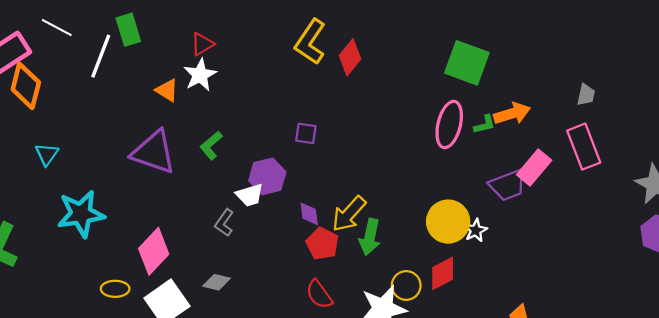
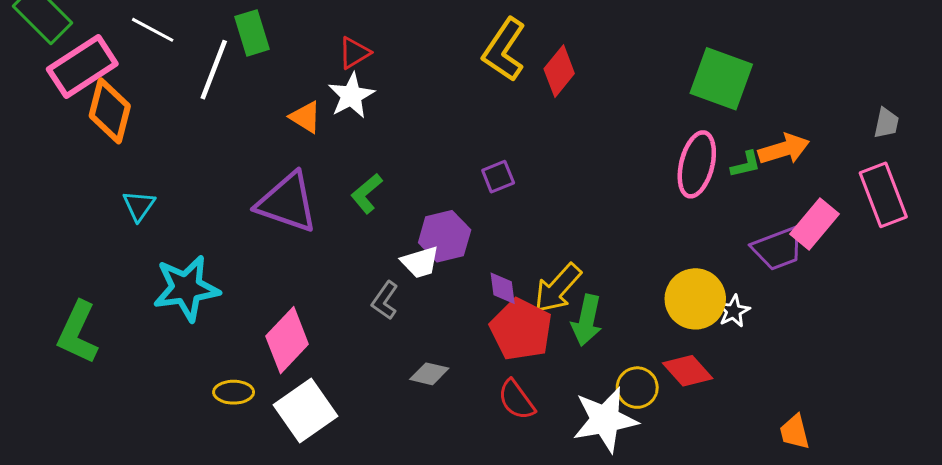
purple square: (306, 133) -> (498, 177), turned -30
red pentagon: (322, 244) -> (521, 329), size x1.4
red diamond: (443, 273) -> (688, 371), turned 76
gray diamond: (217, 282) -> (429, 374), moved

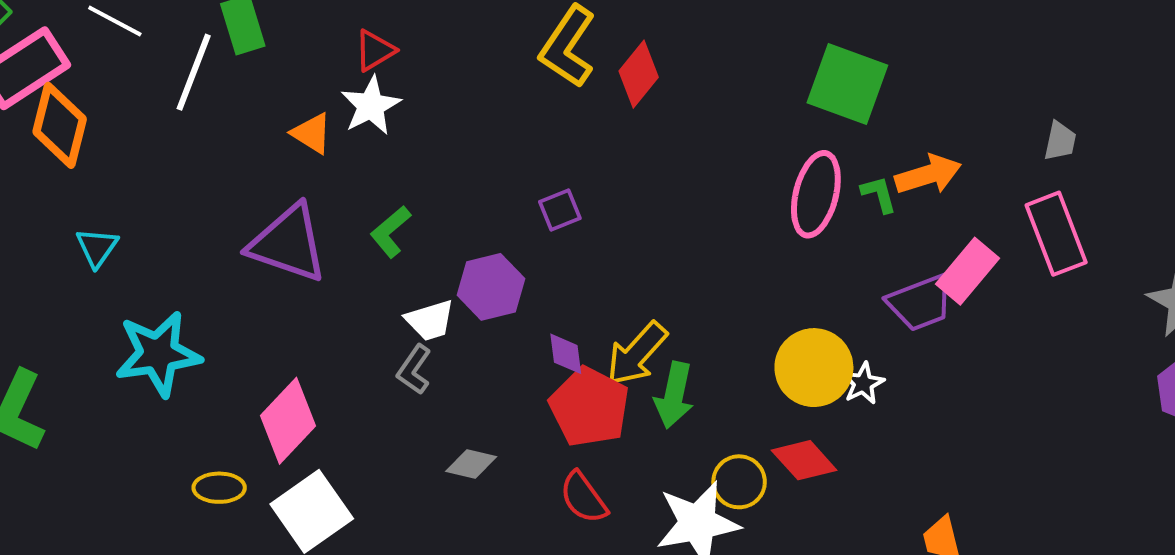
green L-shape: (746, 164) -> (879, 194), turned -92
white trapezoid: (420, 262) -> (430, 320), moved

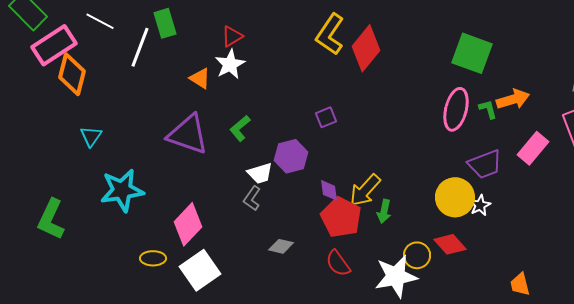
red diamond: (639, 74) -> (366, 48), size x1.4
purple trapezoid: (920, 303) -> (485, 164), moved
green arrow: (674, 395) -> (384, 211), size x0.7

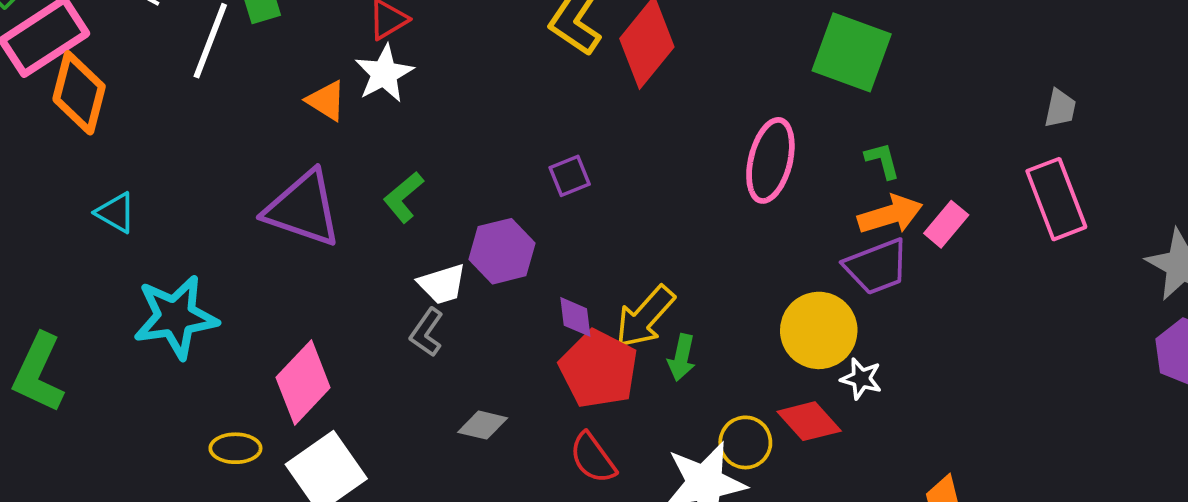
orange arrow: (513, 99) -> (890, 215), moved
pink ellipse: (456, 109) -> (770, 160), moved
cyan triangle: (91, 136) -> (116, 213), turned -35
pink rectangle: (533, 148) -> (946, 224), moved, size x0.7
white star: (480, 205) -> (861, 379), moved, turned -30

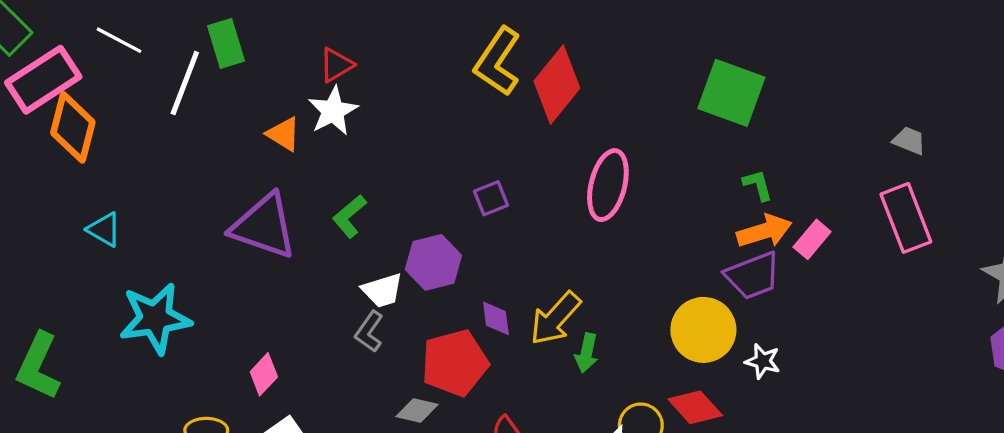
gray trapezoid: (1060, 108) -> (909, 141), turned -80
pink ellipse: (770, 160) -> (608, 185), moved
red pentagon: (599, 369) -> (455, 363), moved, turned 30
white star: (861, 379) -> (763, 361), moved
pink diamond: (303, 383) -> (264, 374), size x0.6

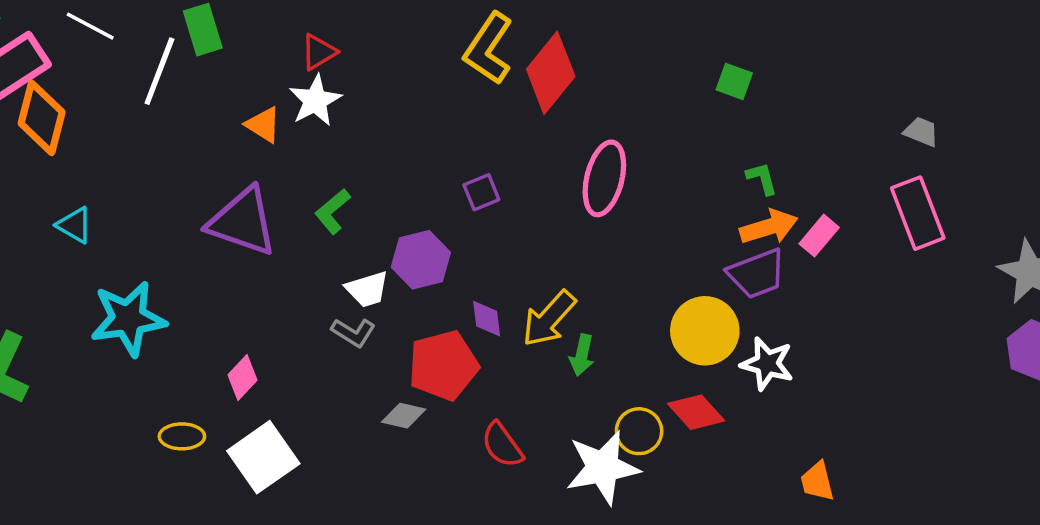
green square: (731, 93) -> (734, 81), size x0.5
gray L-shape: (369, 332) -> (353, 332), turned -93
white star: (763, 361) -> (767, 364), size x1.4

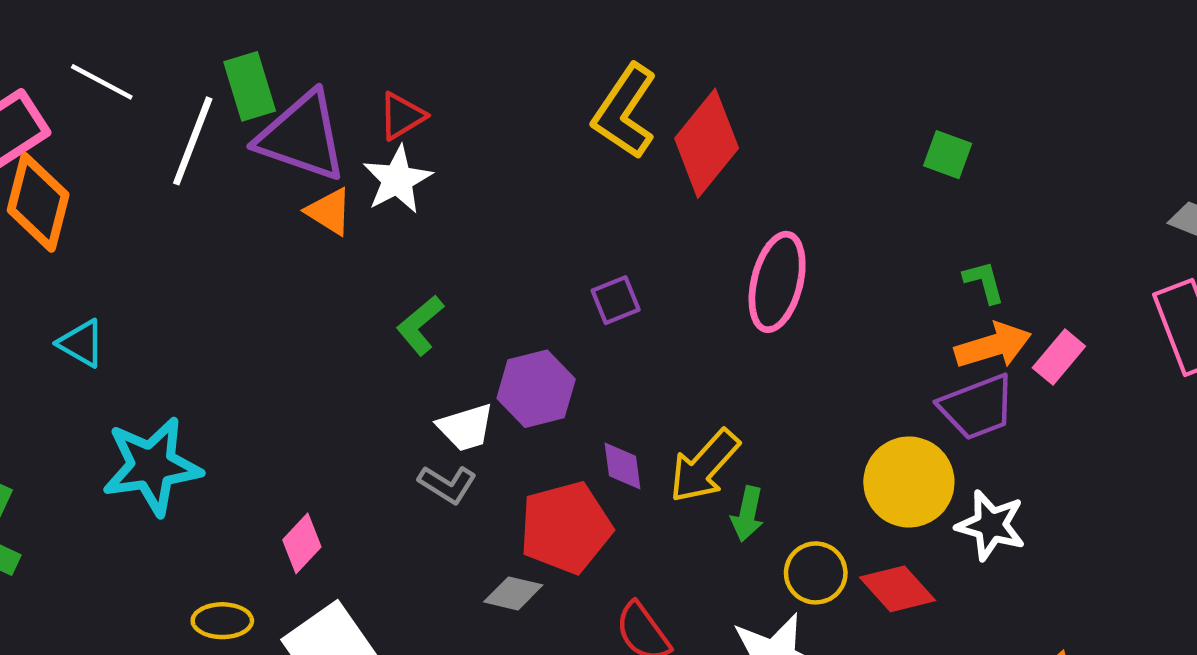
purple triangle: (243, 222) -> (302, 136), moved
yellow circle: (639, 431) -> (816, 573), moved

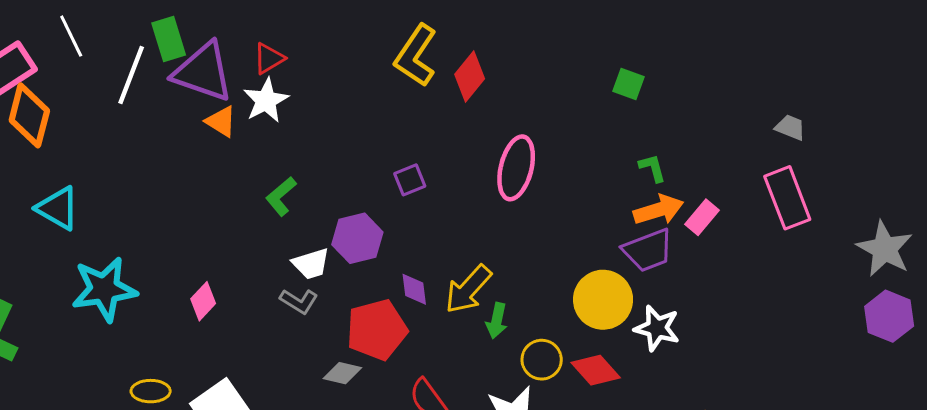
white line: (102, 82) -> (71, 36), turned 36
red diamond: (707, 143) -> (470, 76), size x0.7
cyan triangle: (81, 343) -> (58, 208), size x1.4
pink diamond: (302, 543) -> (203, 301), moved

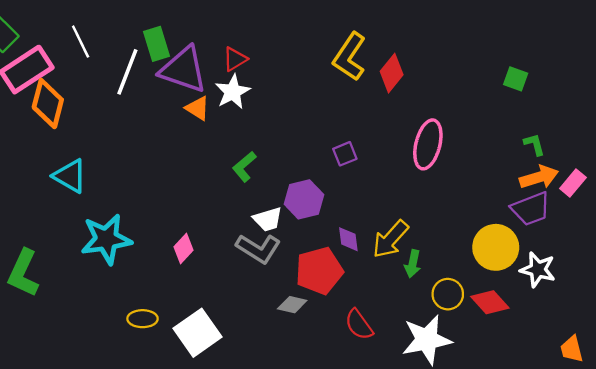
gray L-shape: (299, 301) -> (258, 249), size x1.5

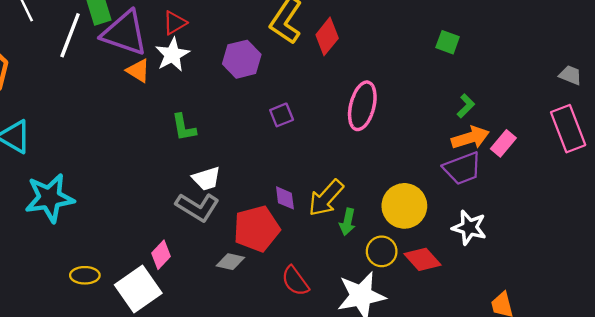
green L-shape: (534, 144) -> (466, 106), turned 60
green L-shape: (244, 167) -> (184, 127), turned -60
purple hexagon: (304, 199) -> (242, 59), moved
yellow circle: (496, 247) -> (404, 206), moved
pink diamond: (183, 249) -> (161, 255), moved

